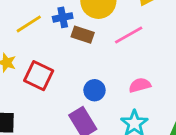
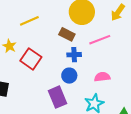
blue cross: (63, 17) -> (74, 55), moved

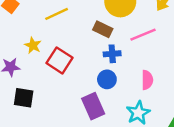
pink semicircle: (102, 77) -> (147, 80), turned 98

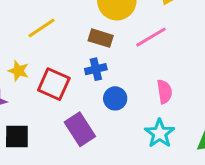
blue cross: (112, 54) -> (96, 69), moved
purple rectangle: (93, 106) -> (80, 129), moved

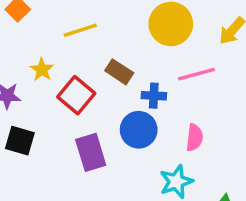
brown rectangle: (101, 38) -> (119, 72), moved
blue cross: (96, 69) -> (154, 96), moved
blue circle: (115, 98) -> (139, 130), size x1.4

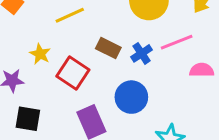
blue cross: (154, 96) -> (142, 53), moved, turned -30
pink semicircle: (194, 138) -> (202, 70), moved, turned -90

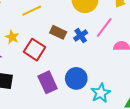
pink line: (177, 42) -> (104, 28), turned -30
blue circle: (131, 97) -> (76, 78), moved

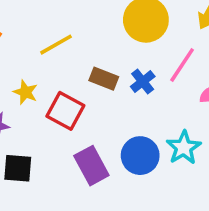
cyan star: (101, 93) -> (184, 148), moved

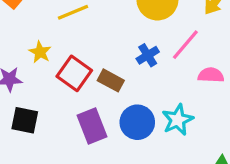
brown rectangle: (104, 79) -> (111, 80), moved

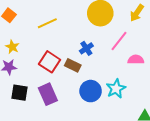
yellow star: (40, 52) -> (12, 47), moved
blue cross: (148, 55) -> (86, 48), moved
purple rectangle: (92, 126) -> (48, 94), moved

